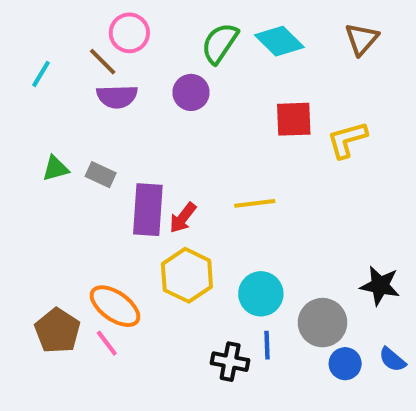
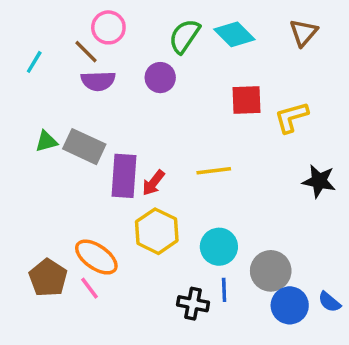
gray rectangle: (101, 175) -> (84, 147), size x1.6
black star: (380, 286) -> (319, 181), moved
blue circle: (345, 364) -> (290, 305), size x1.4

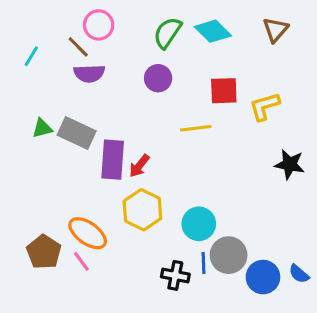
purple circle: (160, 78) -> (158, 78), moved
yellow line: (214, 171) -> (196, 128), moved
gray circle: (271, 271) -> (229, 255), moved

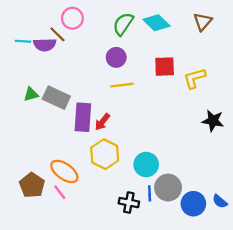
cyan line: (31, 56) -> (23, 41), turned 63
purple semicircle: (89, 73) -> (45, 45), moved
yellow line: (196, 128) -> (122, 85), moved

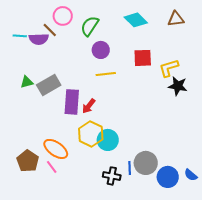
brown triangle: (203, 22) -> (176, 19), turned 42
green semicircle: (123, 24) -> (90, 26), moved
gray rectangle: (56, 98) -> (49, 85), turned -55
black star: (213, 121) -> (178, 86), moved
cyan circle: (146, 165) -> (108, 140), moved

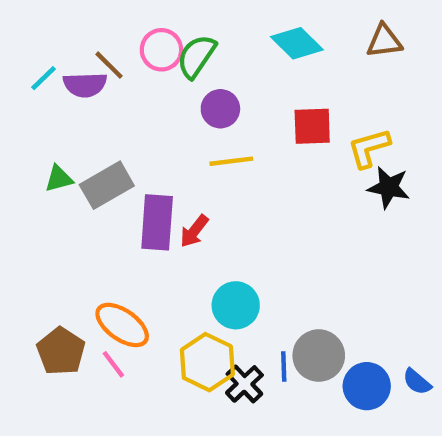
pink circle: (63, 16) -> (161, 50), moved
cyan line: (20, 36) -> (44, 78), turned -48
yellow hexagon: (91, 134) -> (207, 362), moved
black cross: (112, 176) -> (244, 384), turned 36

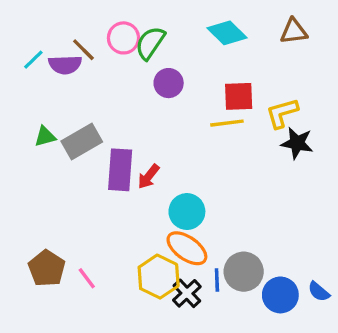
yellow line: (231, 161) -> (227, 123), moved
cyan circle: (236, 305) -> (187, 212), moved
orange ellipse: (122, 325) -> (187, 248), moved

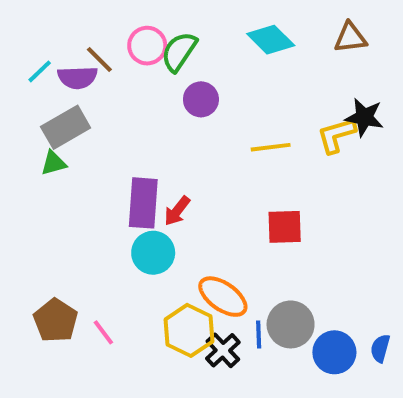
red square: (239, 96) -> (285, 227), moved
gray rectangle: (82, 141) -> (66, 127), moved
black star: (297, 143) -> (364, 117), moved
cyan circle: (187, 212) -> (153, 253), moved
blue semicircle: (319, 292) -> (380, 348), turned 65

